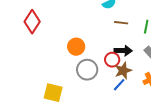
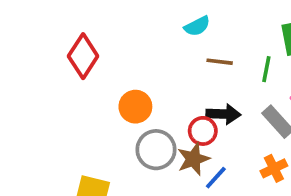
red diamond: (32, 22) -> (83, 56), moved
brown star: (123, 71) -> (193, 159), moved

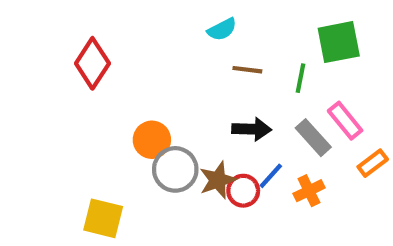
orange circle: (135, 107) -> (152, 140), moved
red circle: (203, 131) -> (243, 191), moved
blue line: (216, 178) -> (271, 176), moved

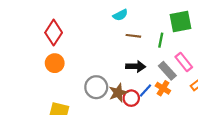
orange circle: (152, 140) -> (55, 63), moved
orange cross: (309, 191) -> (163, 88), moved, turned -32

